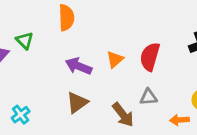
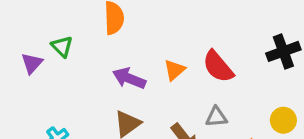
red semicircle: (150, 57) -> (218, 67), turned -56

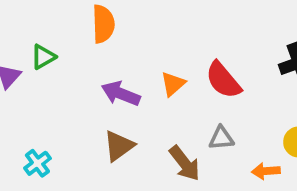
green triangle: (62, 46) -> (43, 57), turned 45

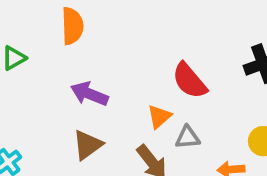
orange triangle: (173, 84) -> (159, 117), moved

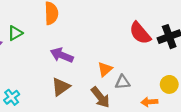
red semicircle: (189, 81) -> (140, 33), moved

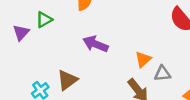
brown triangle: (61, 87) -> (67, 80), moved

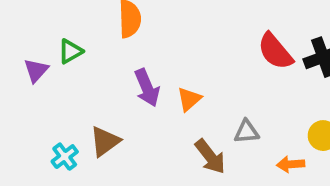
purple arrow: (96, 44) -> (147, 88), turned -135
orange triangle: (143, 59) -> (189, 99), moved

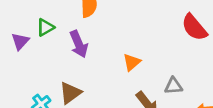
purple arrow: (147, 88) -> (79, 44), moved

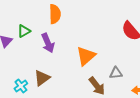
orange triangle: (132, 62) -> (86, 56), size x1.5

